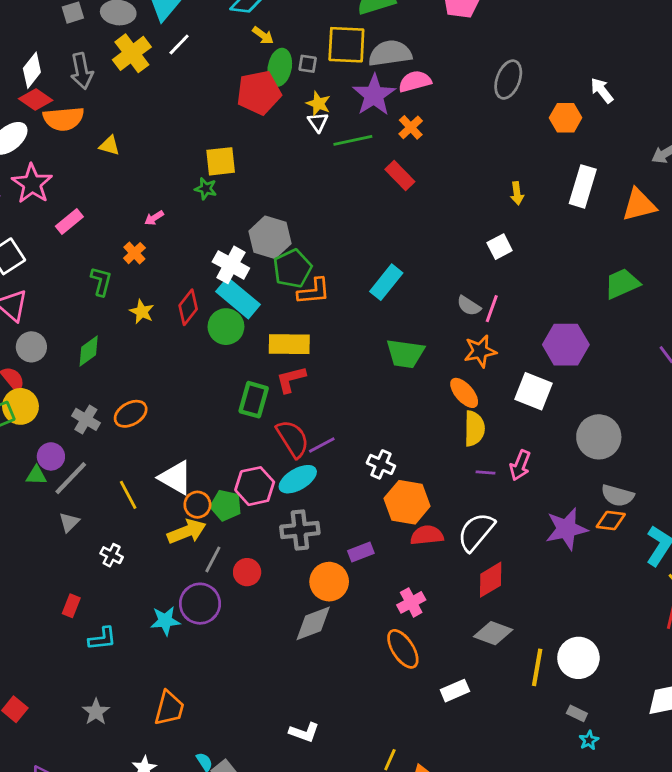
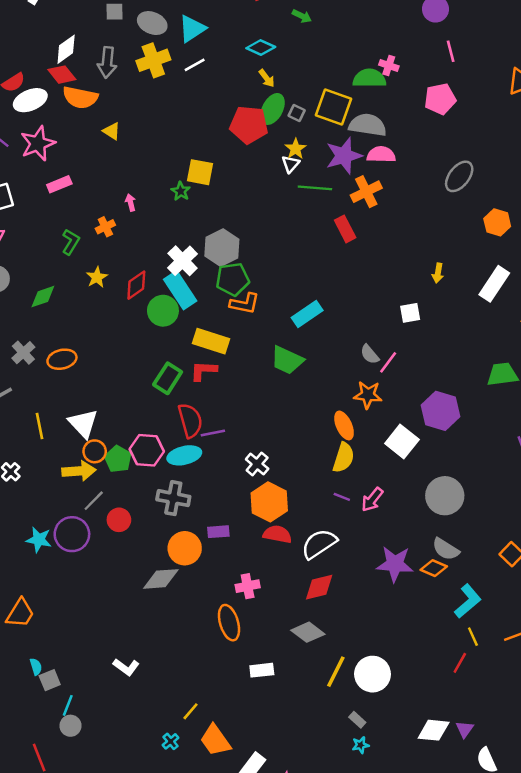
orange cross: (411, 127) -> (366, 192), size x1.4
pink arrow: (154, 218) -> (131, 202), turned 91
green trapezoid: (405, 354) -> (287, 360), moved

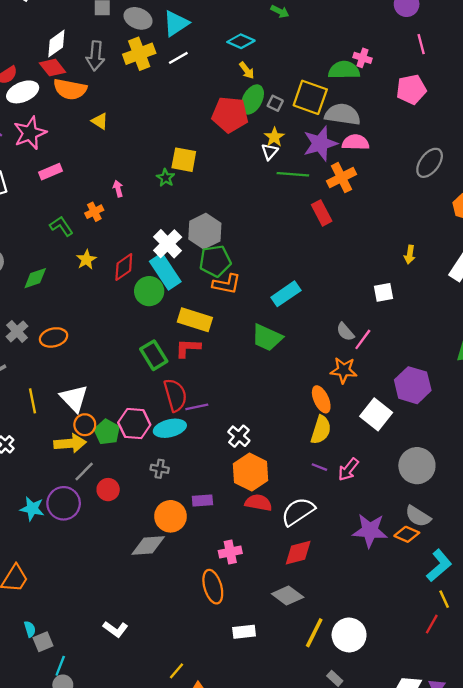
green L-shape: (71, 242) -> (61, 226), turned -65
green rectangle: (168, 378) -> (154, 355), turned -64
gray cross: (173, 498) -> (160, 469), size x0.6

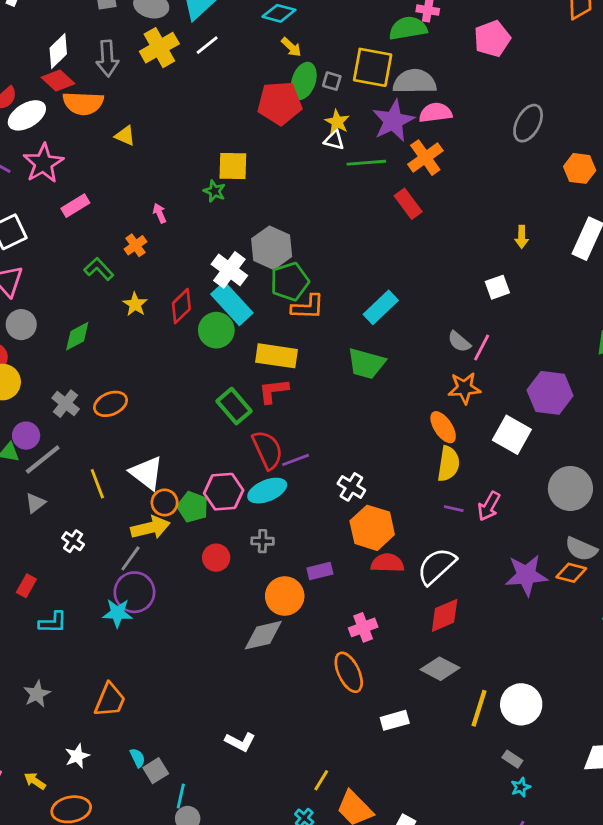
white triangle: (270, 152) -> (334, 140), turned -48
gray line: (84, 472) -> (130, 558), moved
red circle: (108, 490) -> (216, 558), moved
purple circle: (64, 503) -> (134, 592), moved

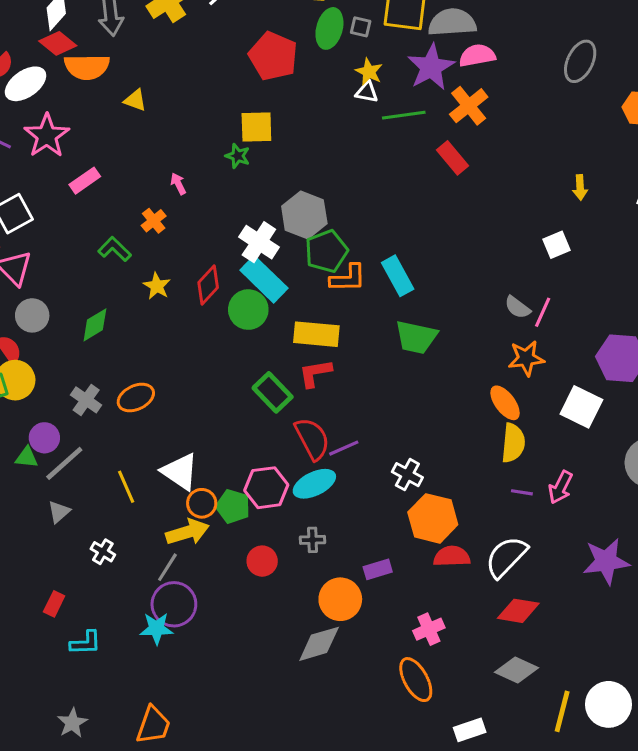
red pentagon: (280, 103) -> (273, 56), moved, turned 30
cyan rectangle: (381, 307) -> (398, 276), moved, turned -72
red diamond: (445, 615) -> (518, 611), turned 36

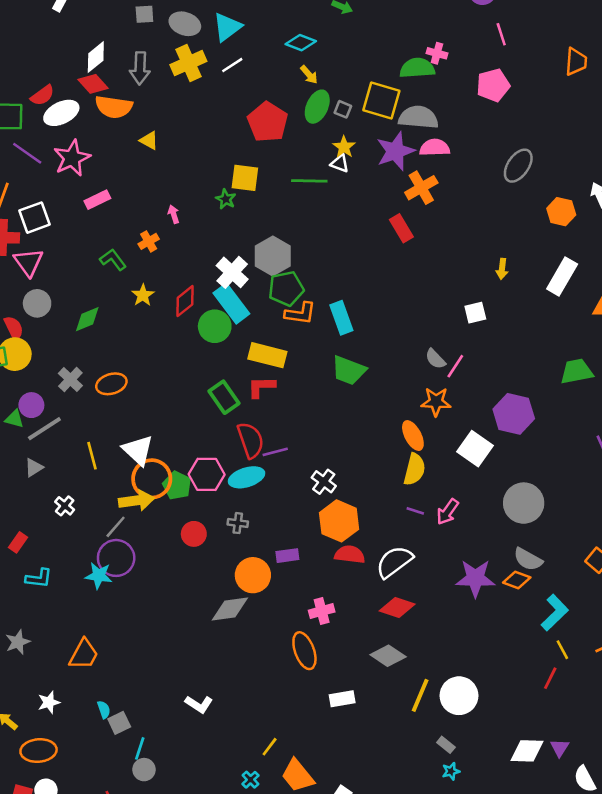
green line: (404, 115) -> (309, 181), moved
orange circle: (202, 503) -> (152, 479), size x1.6

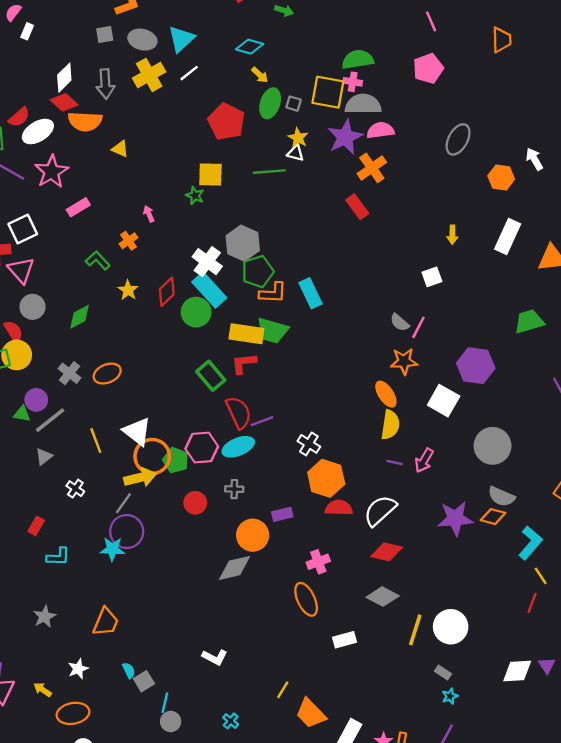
pink cross: (437, 53) -> (353, 82), moved
green trapezoid: (349, 370) -> (272, 331), moved
cyan cross: (250, 780) -> (231, 721), moved

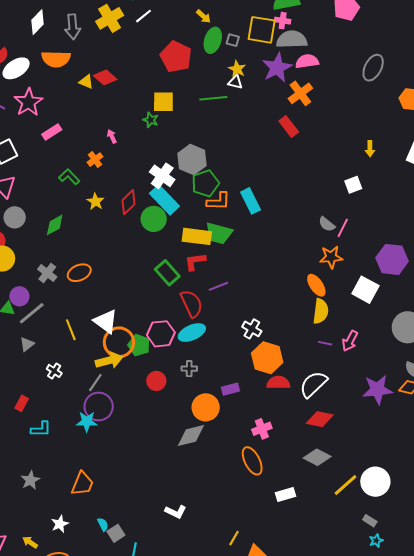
red diamond: (64, 102) -> (105, 77), moved
purple line: (262, 421) -> (218, 286), moved
yellow line: (415, 630) -> (345, 485), turned 32

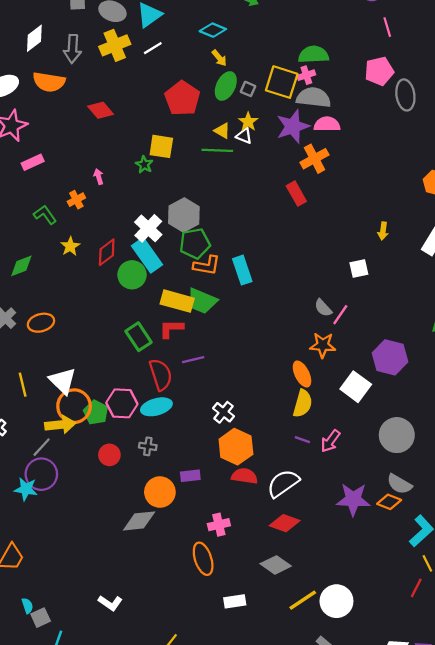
pink cross: (283, 21) -> (306, 75), turned -35
gray ellipse: (373, 68) -> (405, 95), moved, turned -44
yellow triangle: (86, 82) -> (222, 131), moved

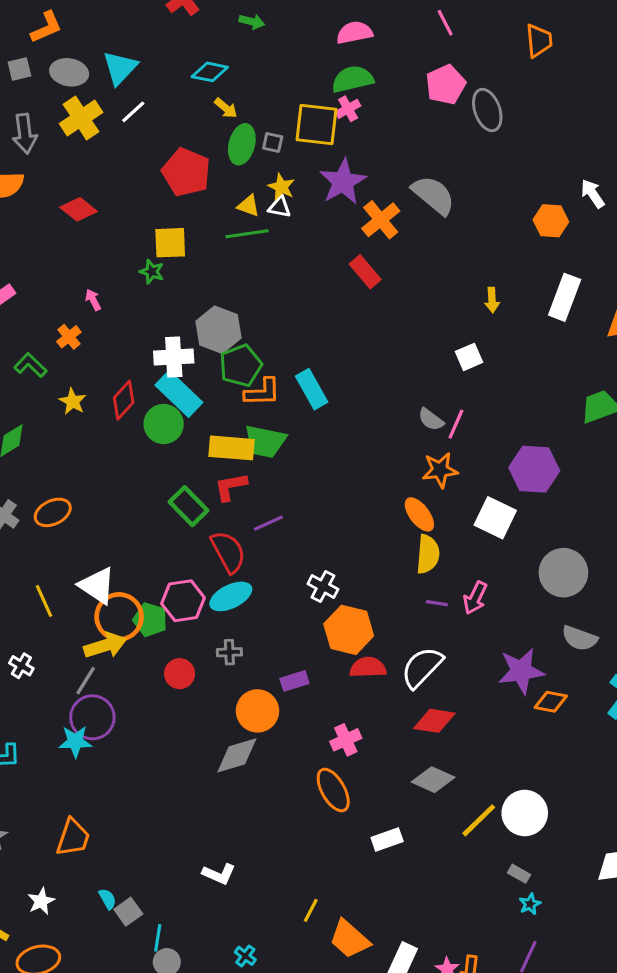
gray semicircle: (314, 98) -> (433, 195), moved, turned 44
pink semicircle: (327, 124) -> (354, 33), moved
white cross: (148, 228) -> (174, 357), turned -36
orange diamond: (389, 502) -> (551, 702), moved

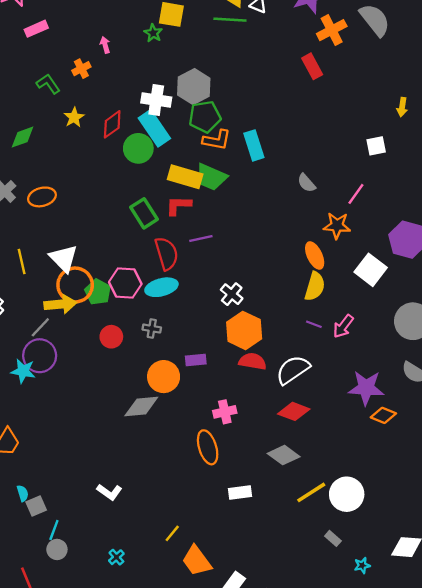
gray semicircle: (431, 419) -> (306, 183), moved
cyan star: (530, 904) -> (362, 565), moved

